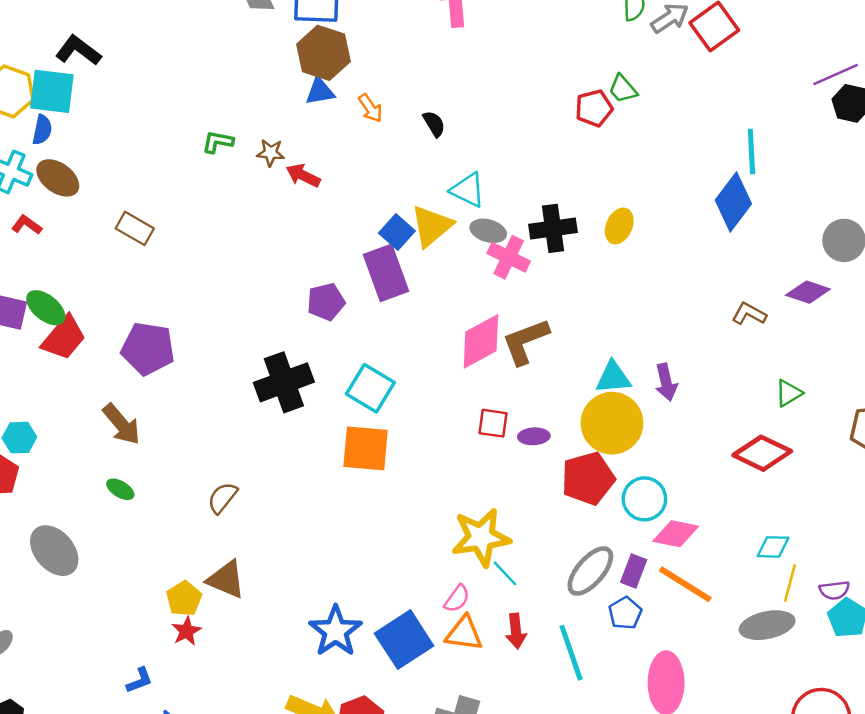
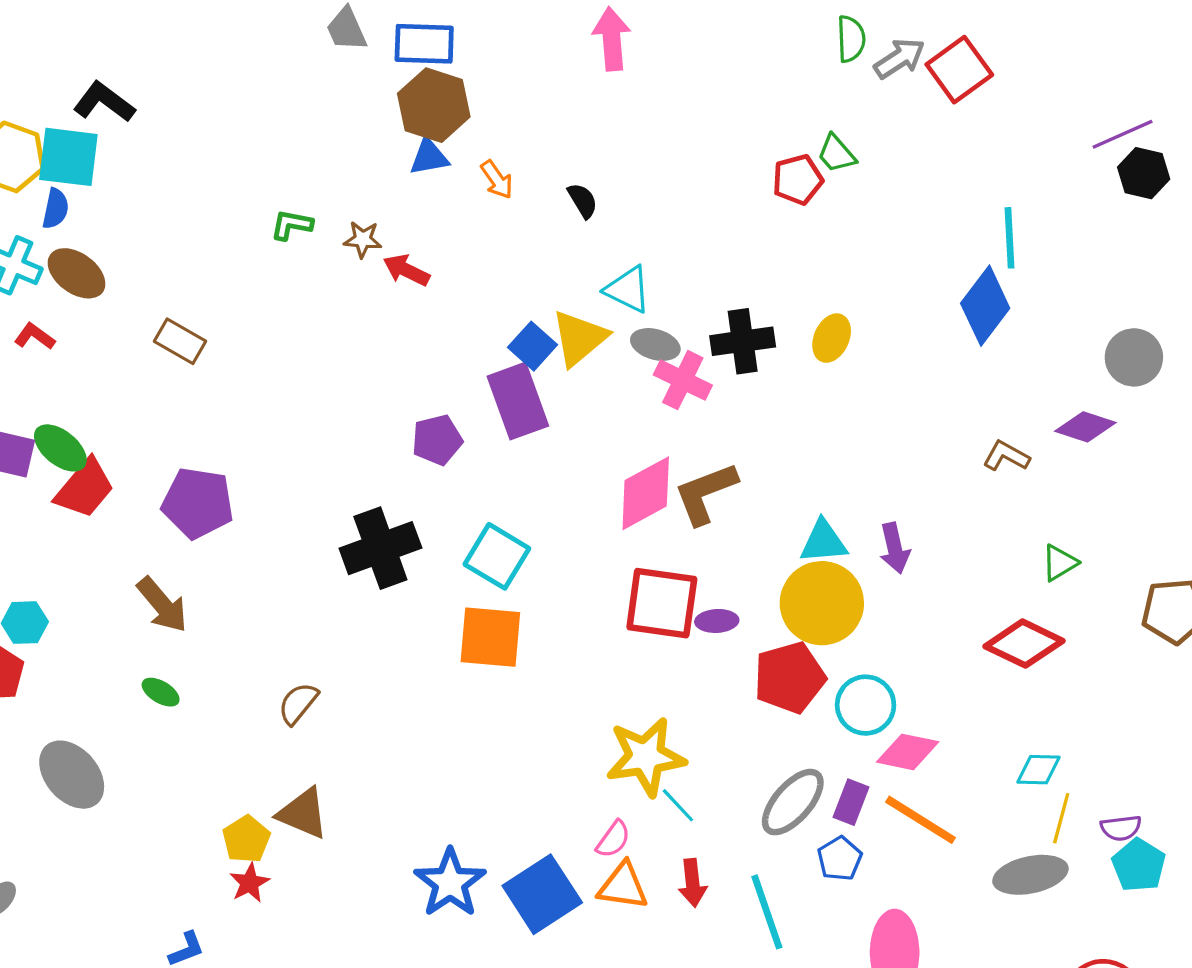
red square: (493, 423) -> (662, 603), size x1.8

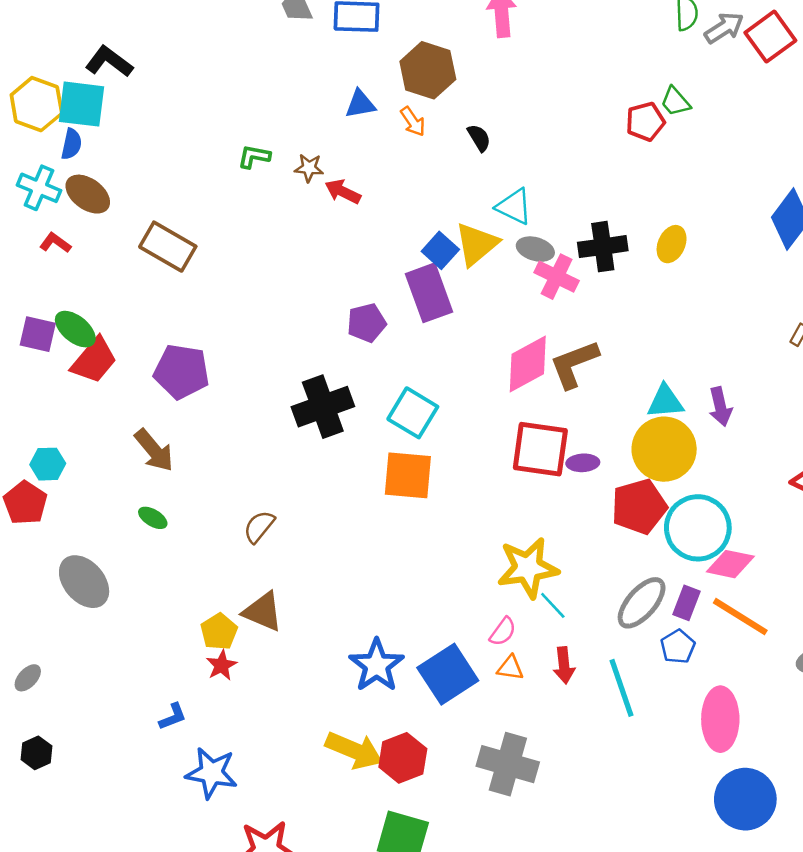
brown hexagon: (434, 105) -> (428, 70), moved
brown rectangle: (180, 341) -> (168, 247), size x1.4
cyan circle: (866, 705) -> (698, 528), size x1.4
orange triangle: (623, 886) -> (510, 668), size x0.7

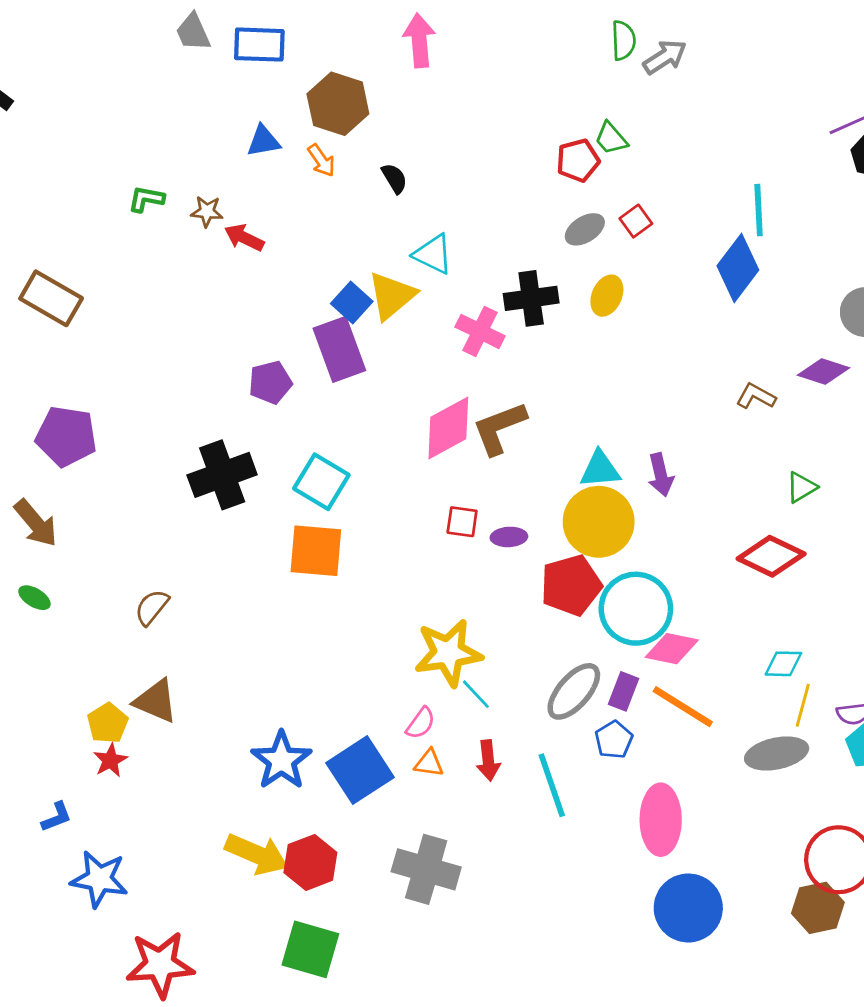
red square: (770, 37) -> (636, 221), moved, size x0.6
gray ellipse: (535, 249) -> (585, 229), moved, turned -48
red square: (540, 449) -> (462, 522), size x0.5

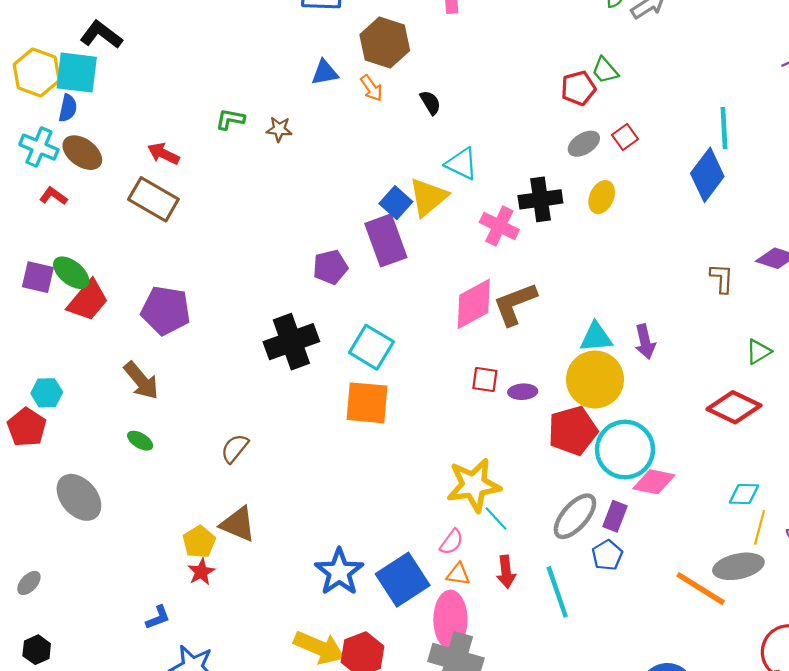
red arrow: (244, 238) -> (163, 154), moved
brown L-shape: (756, 396) -> (722, 278), turned 64
orange line: (683, 707) -> (701, 589), moved
pink ellipse: (661, 820) -> (450, 620), moved

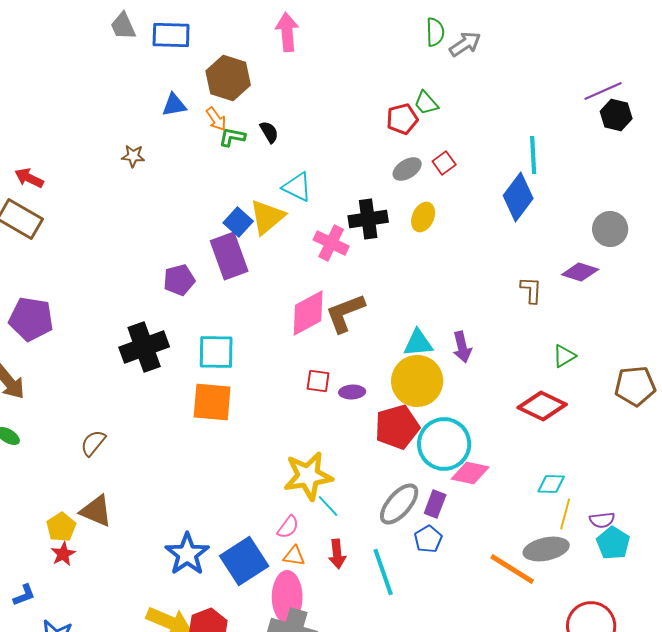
green L-shape: (230, 119) -> (232, 137), moved
cyan square: (371, 347) -> (216, 352), turned -30

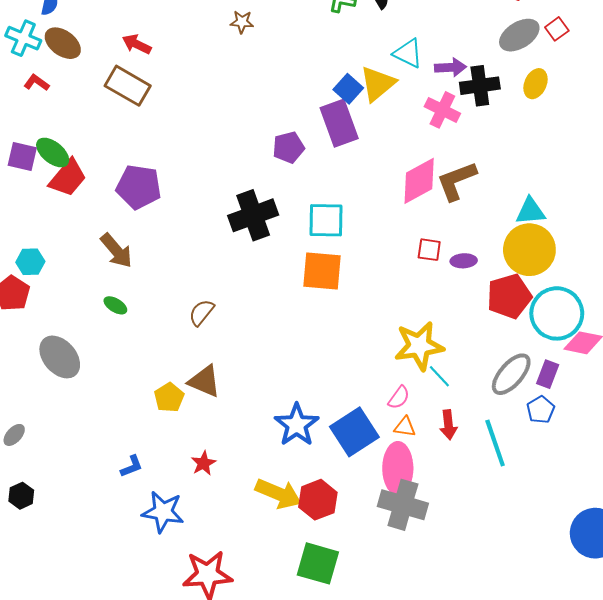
gray ellipse: (407, 169) -> (519, 35), size x1.4
purple arrow: (462, 347) -> (450, 67), moved, turned -80
red star: (63, 554) -> (203, 463), moved

